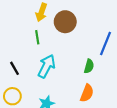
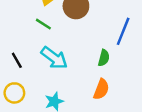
green line: (37, 37) -> (43, 24), turned -48
cyan arrow: (47, 66) -> (54, 58), turned 100

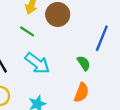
green semicircle: (104, 58) -> (84, 63), turned -49

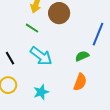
green semicircle: (84, 63) -> (82, 56), turned -80

